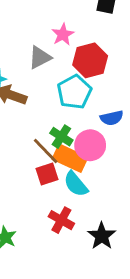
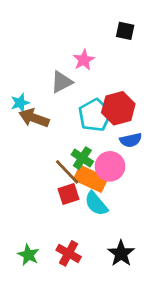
red hexagon: (90, 60) -> (118, 108), moved
red cross: (61, 220) -> (69, 253), moved

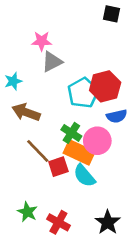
pink star: (84, 60) -> (42, 41), moved, turned 30
brown arrow: (34, 118) -> (26, 112), moved
brown line: (67, 172) -> (38, 151), moved
green star: (28, 255) -> (27, 212), moved

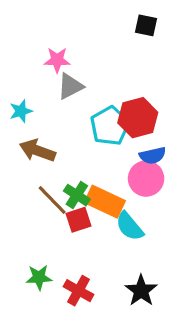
green cross: (71, 133) -> (77, 195), moved
pink circle: (97, 141) -> (146, 179), moved
cyan semicircle: (84, 176) -> (130, 226), moved
green star: (27, 212) -> (39, 277), turned -30

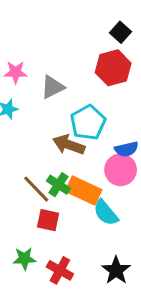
black square: (146, 25) -> (121, 32), turned 30
pink star: (57, 60) -> (16, 72), moved
red hexagon: (138, 118) -> (113, 68), moved
brown arrow: (37, 151) -> (69, 145), moved
red square: (79, 220) -> (48, 220), moved, turned 30

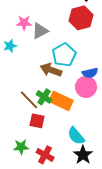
pink star: (16, 72) -> (24, 23), moved
cyan semicircle: (106, 213) -> (76, 136), moved

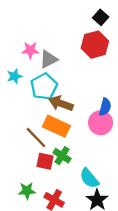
cyan pentagon: (64, 55) -> (44, 87), moved
blue semicircle: (90, 73) -> (105, 107), turned -63
green cross: (44, 97) -> (62, 156), moved
orange rectangle: (61, 101) -> (56, 126), moved

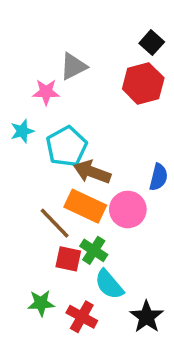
gray triangle: (48, 59) -> (73, 66), moved
pink circle: (101, 123) -> (128, 209), moved
cyan semicircle: (89, 178) -> (109, 284), moved

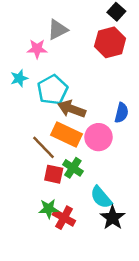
cyan semicircle: (109, 284) -> (101, 197), moved
green star: (41, 303) -> (49, 209), moved

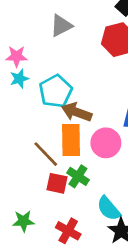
pink star: (37, 49) -> (17, 56), moved
orange rectangle: (67, 135) -> (71, 140), turned 64
green star: (49, 209) -> (23, 221), moved

